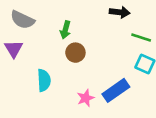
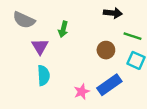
purple triangle: (14, 49) -> (40, 47), moved
brown circle: (75, 53) -> (106, 50), moved

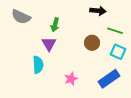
purple triangle: (40, 47) -> (49, 44), moved
blue rectangle: (109, 85) -> (109, 79), moved

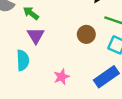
green arrow: (55, 25) -> (31, 13), moved, turned 112

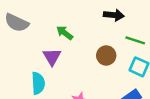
green arrow: (31, 13) -> (65, 33), moved

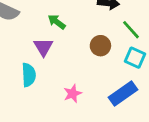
green line: (135, 40) -> (131, 30), turned 30

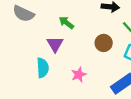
pink star: (73, 93) -> (79, 75), moved

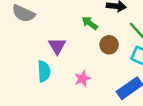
green arrow: (66, 23) -> (90, 23), moved

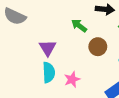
cyan semicircle: (44, 71) -> (49, 72), moved

